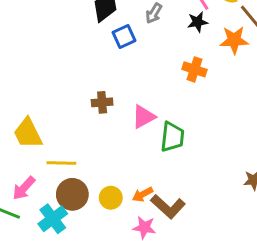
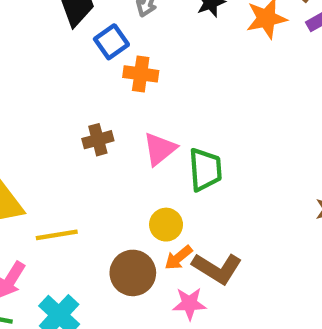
orange cross: (195, 69) -> (141, 74), moved
brown circle: (72, 194) -> (133, 273), moved
yellow circle: (111, 198) -> (166, 225), moved

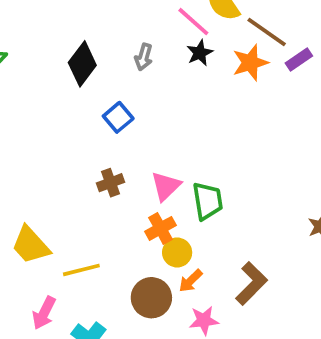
blue square: (111, 42) -> (118, 117), moved
orange cross: (141, 74) -> (160, 228), moved, turned -32
brown L-shape: (217, 268) -> (251, 283), moved, turned -72

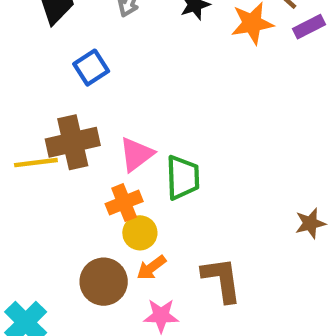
brown cross: (110, 183) -> (73, 142), size x1.6
yellow line: (81, 270) -> (36, 163), moved
brown L-shape: (251, 283) -> (222, 280), turned -60

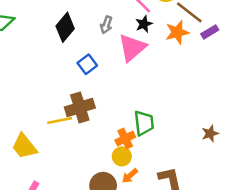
pink triangle: (136, 154) -> (132, 48), moved, size x1.4
orange cross: (124, 203) -> (125, 139), moved
brown star: (310, 223) -> (210, 133), moved

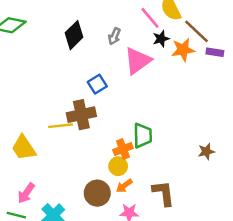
black star: (144, 24) -> (161, 39), moved
purple rectangle: (210, 32) -> (215, 52), turned 35
blue square: (87, 64) -> (97, 84), moved

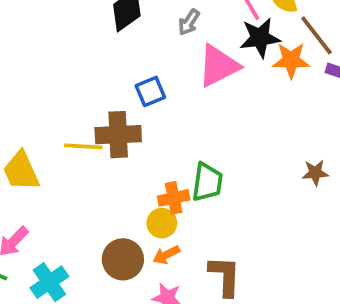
black star: (161, 39) -> (260, 38), size x1.5
brown star: (206, 151) -> (315, 173), moved

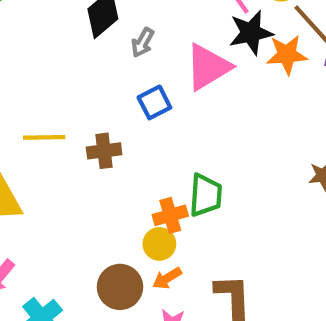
gray arrow: (189, 22) -> (143, 43), moved
blue square: (150, 91) -> (154, 102), moved
brown cross: (118, 135) -> (104, 151), size x0.7
yellow line: (83, 146) -> (44, 137), moved

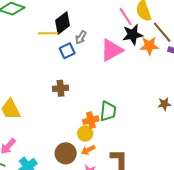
blue square: (154, 102) -> (67, 51), moved
yellow line: (44, 137) -> (48, 33), moved

